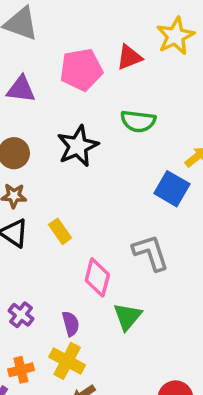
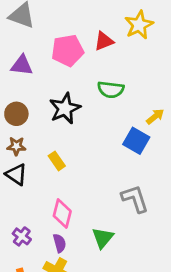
yellow rectangle: (60, 231) -> (57, 161), moved
gray L-shape: (151, 253) -> (135, 199), moved
pink diamond: (97, 277) -> (62, 214), moved

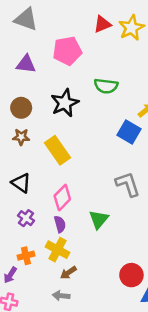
red triangle: (104, 41) -> (102, 24), moved
yellow rectangle: (57, 161) -> (58, 150), size x1.6
black triangle: (16, 174) -> (21, 183), moved
pink diamond: (62, 214) -> (62, 198), turned 30

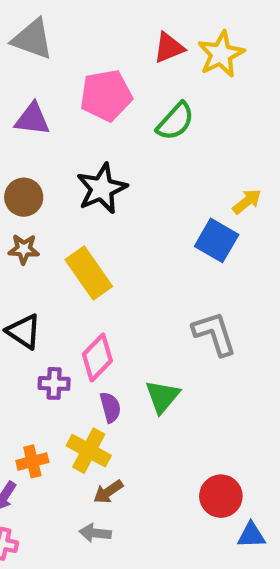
green semicircle: (106, 86) -> (175, 121), moved, turned -55
purple cross: (26, 218) -> (54, 383), moved, turned -35
purple semicircle: (60, 224) -> (110, 407), moved

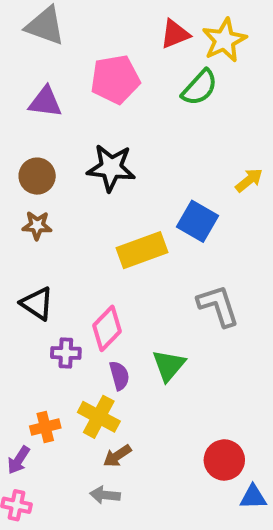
green semicircle: (175, 121) -> (200, 88), moved
black star: (102, 188) -> (111, 168), turned 30
blue square: (217, 240) -> (198, 221), moved
yellow rectangle: (89, 273) -> (142, 250), moved, turned -75

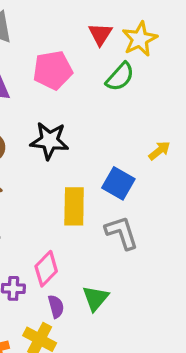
red triangle: (175, 34) -> (100, 34), turned -35
yellow rectangle: (142, 250) -> (74, 206), turned -69
gray L-shape: (218, 306) -> (122, 233), moved

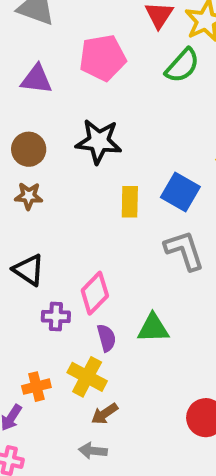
yellow rectangle: (74, 206) -> (130, 202), moved, size x0.7
green triangle: (95, 298) -> (153, 328), turned 48

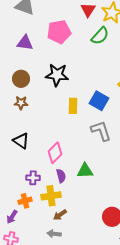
purple cross: (56, 317) -> (33, 178), moved
yellow cross: (87, 377) -> (51, 196), turned -36

